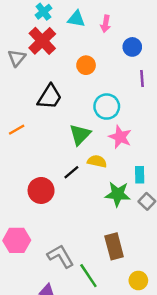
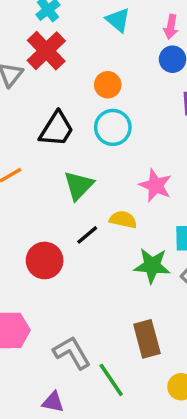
cyan triangle: (76, 19) -> (118, 20), moved, turned 30
pink arrow: (106, 24) -> (171, 27), moved
cyan circle: (107, 107) -> (113, 127), moved
green triangle: (80, 135) -> (79, 185), moved

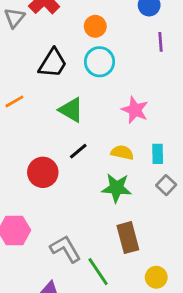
green triangle: (79, 185) -> (71, 110), turned -44
yellow semicircle: (123, 220) -> (122, 152), moved
green star: (152, 266) -> (117, 188), moved

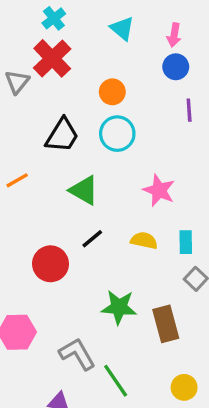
green star: (117, 188) -> (119, 307), moved
brown rectangle: (128, 238) -> (166, 324), moved

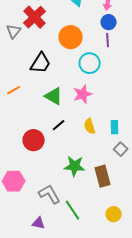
orange circle: (112, 92) -> (71, 37), size x1.5
purple line: (189, 110) -> (108, 40), moved
cyan circle: (117, 134) -> (90, 63), moved
pink star: (159, 190) -> (83, 94), moved, turned 30
yellow semicircle: (144, 240) -> (90, 126), turned -119

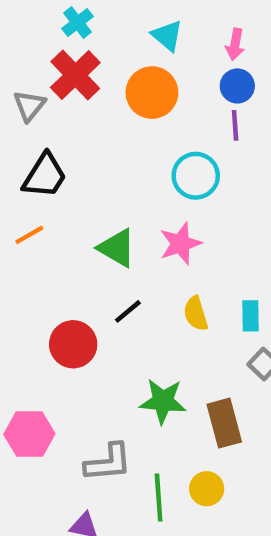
orange circle: (71, 37) -> (152, 93), moved
black trapezoid: (41, 63) -> (45, 176), moved
gray L-shape: (50, 194) -> (108, 462), turned 115
green line: (73, 210) -> (159, 497), turned 30
yellow circle: (114, 214) -> (207, 489), moved

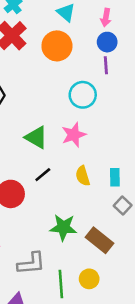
brown rectangle: (224, 423) -> (99, 240), turned -36

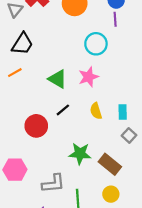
yellow circle: (89, 279) -> (111, 194), moved

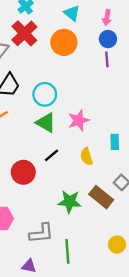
cyan circle: (96, 44) -> (45, 94), moved
cyan rectangle: (123, 112) -> (115, 142), moved
brown rectangle: (110, 164) -> (101, 197), moved
yellow circle: (111, 194) -> (117, 245), moved

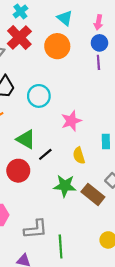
green triangle: (46, 123) -> (26, 139), moved
green star: (70, 202) -> (65, 186), moved

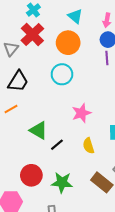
cyan circle: (39, 96) -> (62, 74), moved
red circle: (18, 171) -> (31, 175), moved
green star: (65, 186) -> (62, 182), moved

